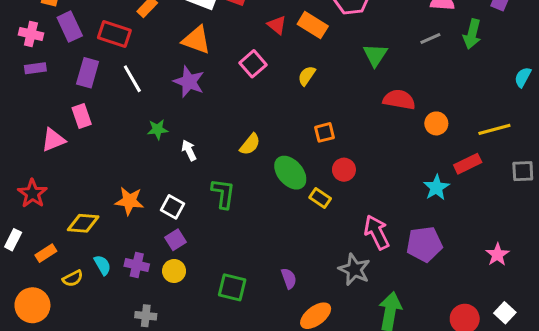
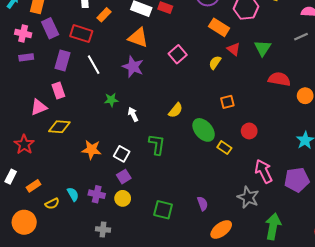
red triangle: (277, 25) -> (234, 49), moved
red circle: (344, 170) -> (249, 131), moved
yellow diamond: (83, 223) -> (59, 127), moved

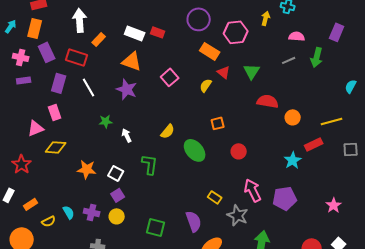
yellow rectangle: (224, 148) -> (215, 197), moved
purple semicircle: (203, 204) -> (194, 221), size x1.5

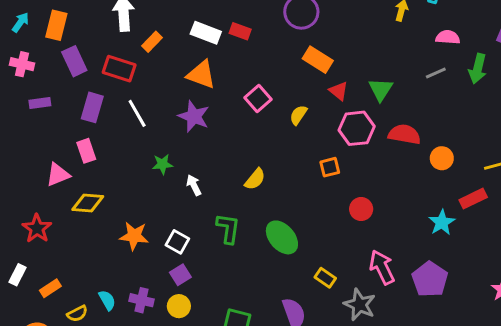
pink hexagon: (236, 32) -> (357, 128), moved
pink cross: (21, 57) -> (22, 64), moved
yellow semicircle: (206, 85) -> (298, 115), moved
green ellipse: (195, 150) -> (282, 237), moved
purple pentagon: (285, 198) -> (430, 279), turned -30

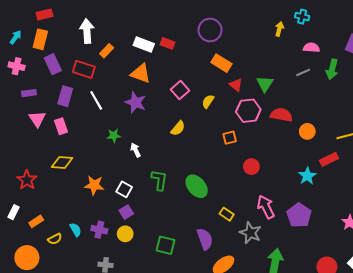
pink triangle: (58, 175) -> (37, 119), moved, turned -42
yellow semicircle: (255, 179) -> (178, 128), moved

